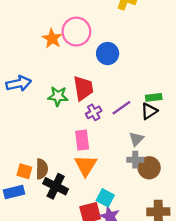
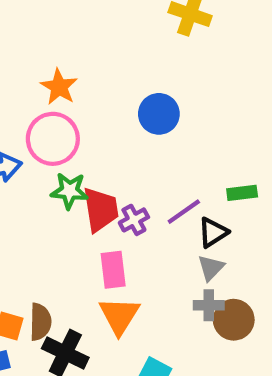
pink circle: (76, 32) -> (53, 139), moved
red trapezoid: (83, 88) -> (101, 210), moved
black triangle: (149, 111) -> (213, 232), moved

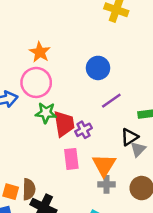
purple line: (184, 212) -> (111, 101), moved
gray triangle: (211, 268) -> (138, 149), moved
gray cross: (209, 305) -> (107, 184), moved
orange triangle: (119, 316) -> (104, 165), moved

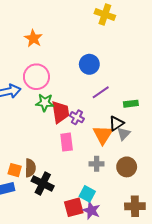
orange star: (40, 52) -> (33, 38), moved
purple cross: (83, 130) -> (77, 117), turned -32
orange triangle: (104, 165) -> (103, 135), moved

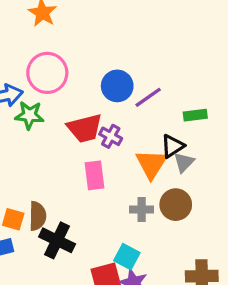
blue circle: (89, 64) -> (117, 86), moved
green star: (45, 103) -> (29, 115), moved
red trapezoid: (60, 112) -> (85, 128), turned 85
brown circle: (127, 167) -> (176, 205), moved

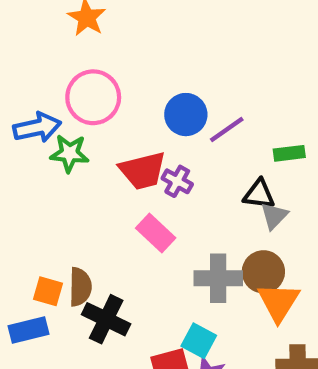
black triangle: (172, 146) -> (259, 194), turned 40
orange triangle: (151, 164) -> (278, 302), moved
pink rectangle: (94, 175) -> (156, 233), turned -40
gray cross: (142, 209) -> (218, 278), size x1.5

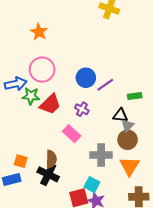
red trapezoid: (143, 171) -> (50, 104), moved, turned -30
brown circle: (263, 272) -> (128, 140), moved
brown semicircle: (80, 287) -> (51, 159), moved

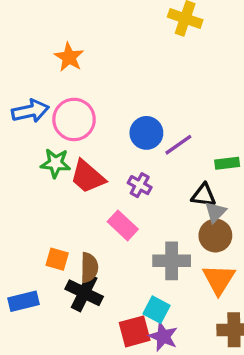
blue arrow: (16, 84) -> (30, 111), moved
red trapezoid: (50, 104) -> (88, 177), turned 85
orange square: (21, 161) -> (57, 259), moved

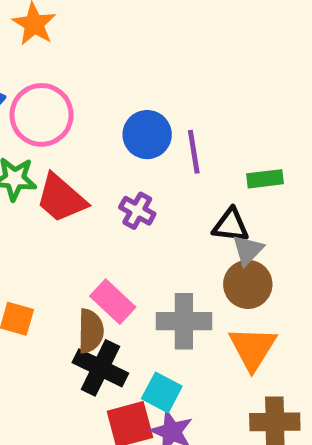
purple line: (178, 145) -> (194, 152), turned -64
pink rectangle: (123, 225) -> (113, 302), moved
brown semicircle: (89, 268) -> (91, 331), moved
black cross: (84, 293) -> (100, 368), moved

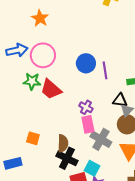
purple cross: (137, 211) -> (86, 107), moved
pink rectangle: (113, 302) -> (88, 124), moved, turned 36
gray cross: (184, 321) -> (101, 139), turned 30

